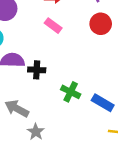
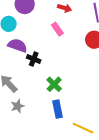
blue rectangle: (103, 103) -> (58, 109), moved, turned 30

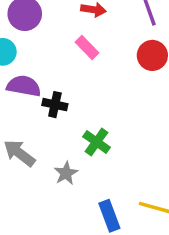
gray star: (18, 106) -> (66, 173), moved
blue rectangle: (58, 109) -> (109, 216), moved

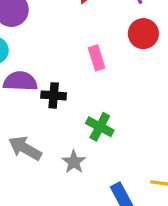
pink rectangle: (87, 48) -> (97, 58), moved, turned 35

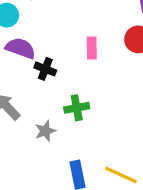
green cross: (100, 127) -> (77, 108), turned 35

